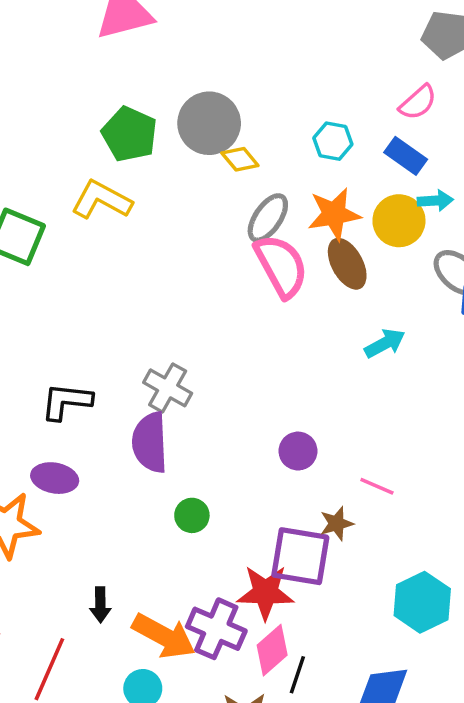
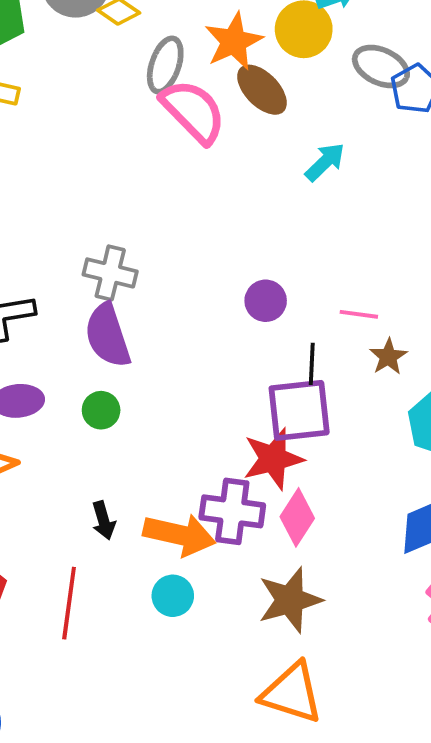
green circle: (192, 515) -> (101, 410), moved
brown star: (337, 524) -> (388, 357), moved
black line: (297, 675) -> (312, 364), moved

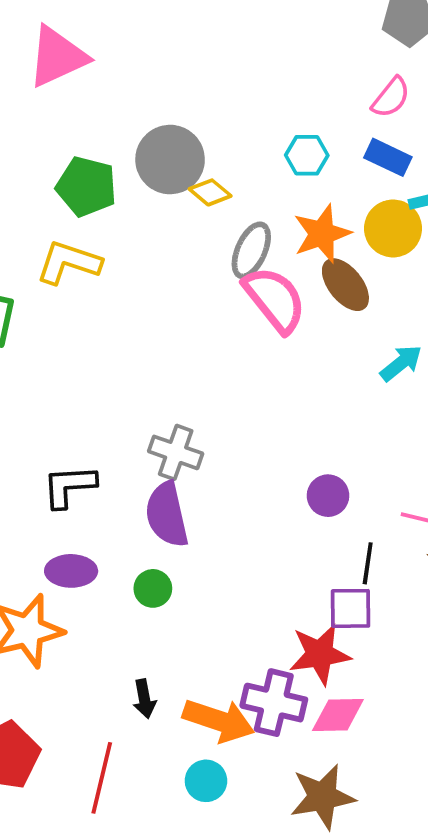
purple square: (299, 410) -> (350, 608), size x0.7
pink diamond: (297, 517) -> (338, 715), turned 50

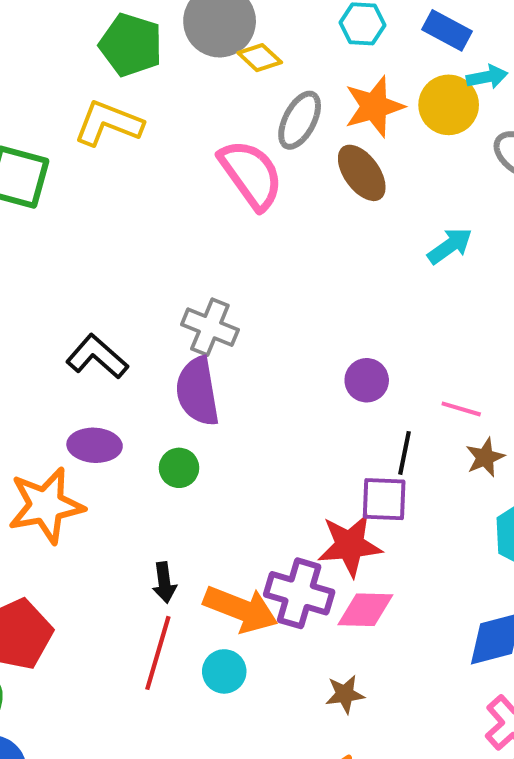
brown ellipse: (345, 285) -> (362, 173), moved
pink semicircle: (275, 299) -> (251, 174), moved
black L-shape: (69, 486) -> (97, 357), turned 42
red line: (102, 778) -> (158, 653), moved
brown star: (322, 797) -> (345, 694), size x0.6

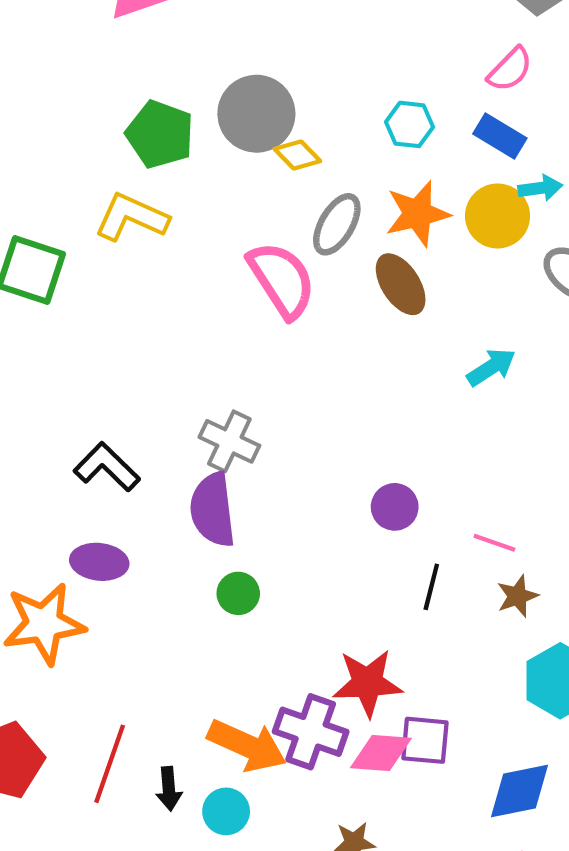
green circle: (179, 468) -> (238, 593), moved
purple square: (384, 499) -> (425, 740), moved
black arrow: (164, 583) -> (169, 789), moved
red line: (158, 653) -> (110, 764), moved

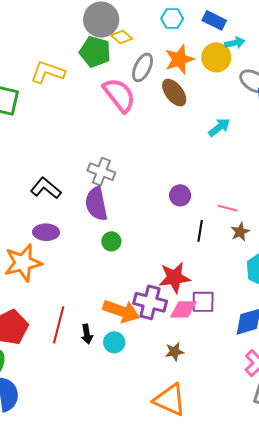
green pentagon: (160, 134) -> (95, 52), moved

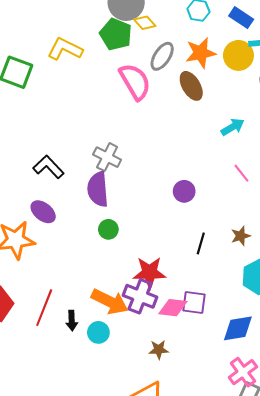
pink line: (227, 208) -> (242, 173), moved, turned 30
black line: (200, 231) -> (201, 243), moved
purple ellipse: (46, 232) -> (43, 212), turned 30
red star: (174, 278) -> (150, 272), moved

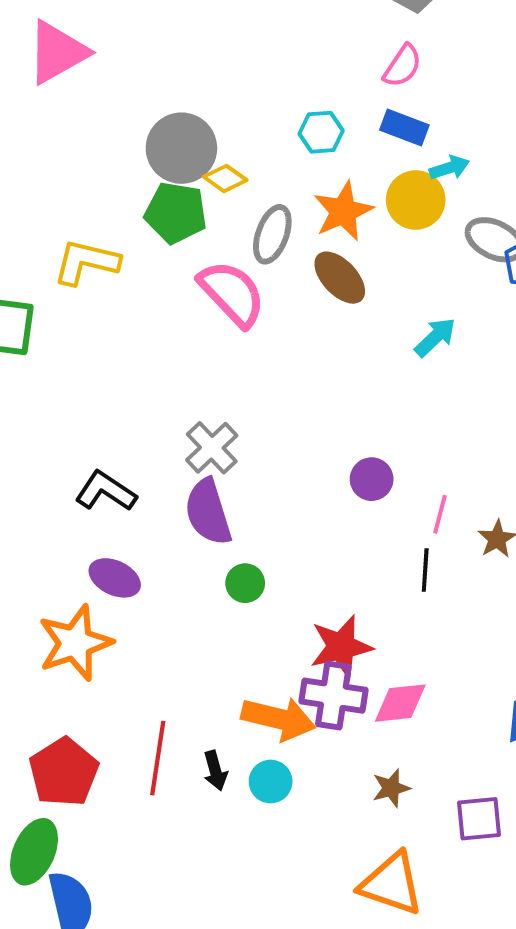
gray cross: (107, 157) -> (212, 448), turned 32
pink line: (242, 173) -> (440, 514), moved, turned 66
purple square: (194, 303) -> (479, 819), moved

